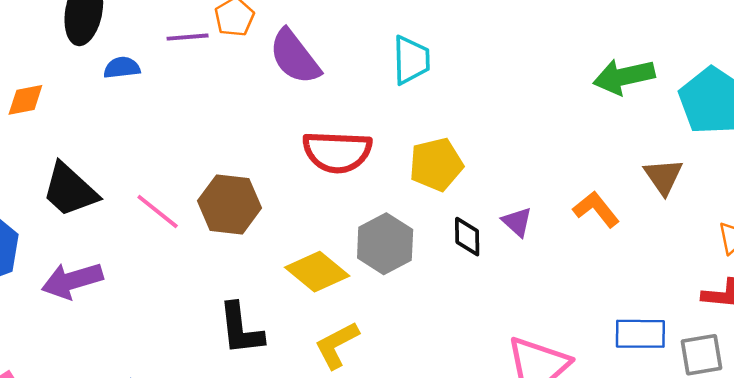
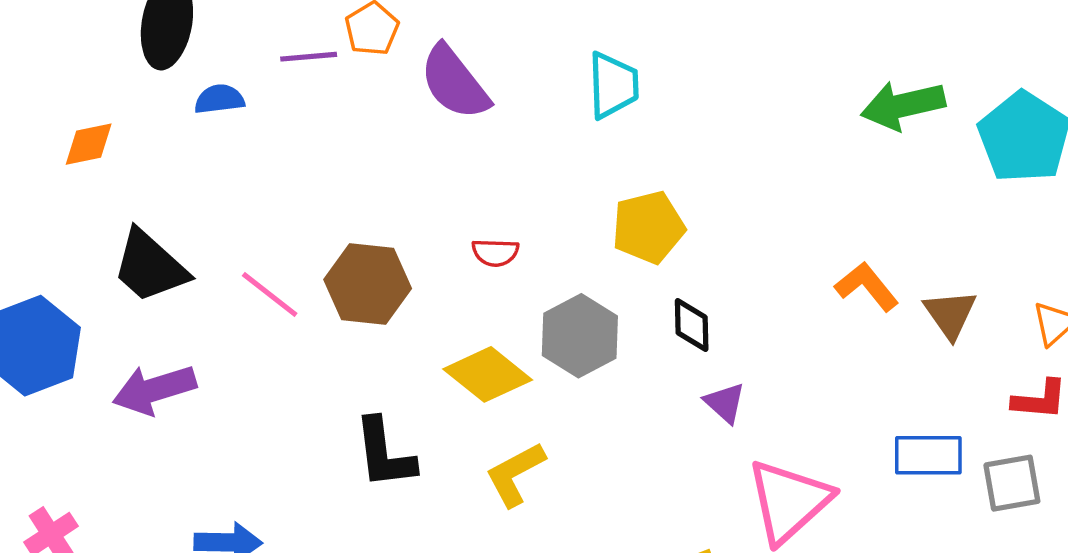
red semicircle: (337, 152) -> (495, 253), moved, size x0.5
brown triangle: (663, 176) -> (950, 314), moved
purple triangle: (517, 222) -> (725, 403), moved

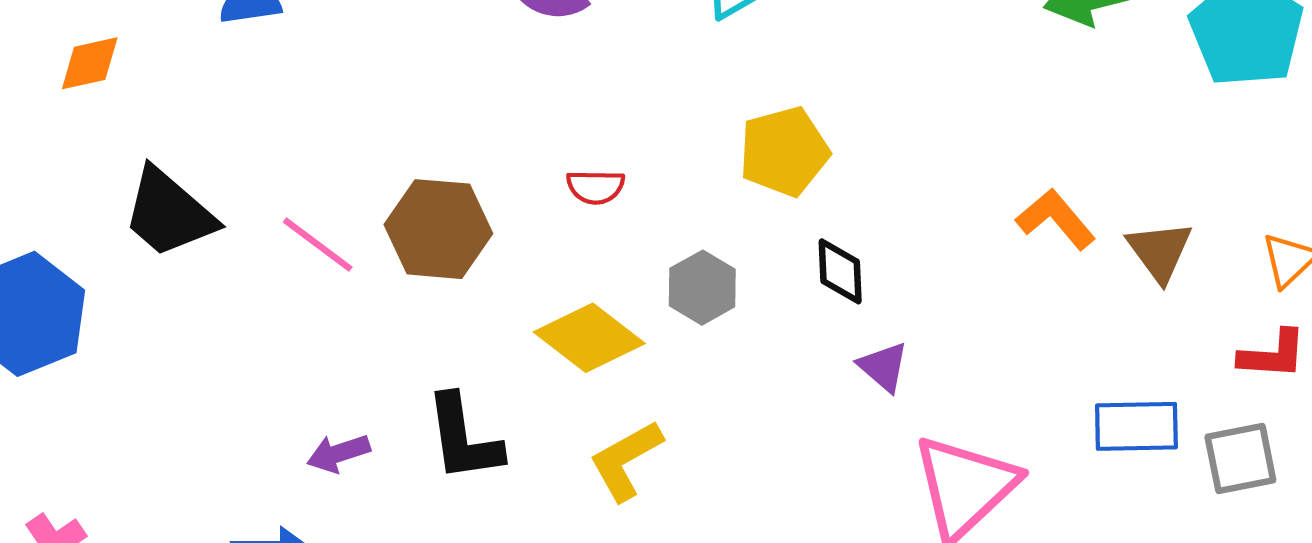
gray hexagon: (580, 336) -> (702, 288), size x0.7
purple arrow: (154, 390) -> (339, 453), moved, size x0.6

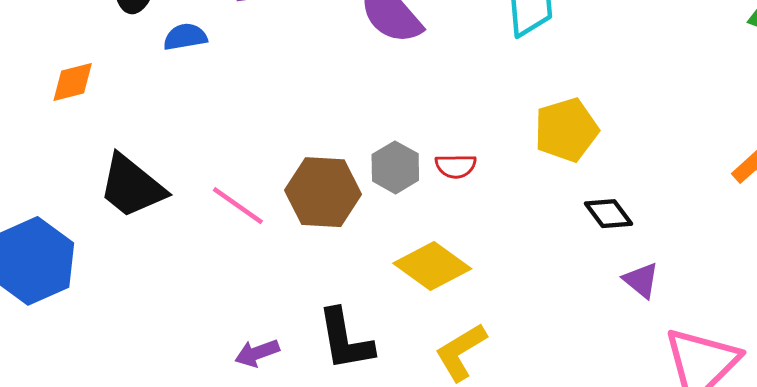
red semicircle: (596, 187) -> (456, 166), moved
black diamond: (840, 271) -> (609, 214), turned -33
gray hexagon: (702, 288) -> (395, 167), moved

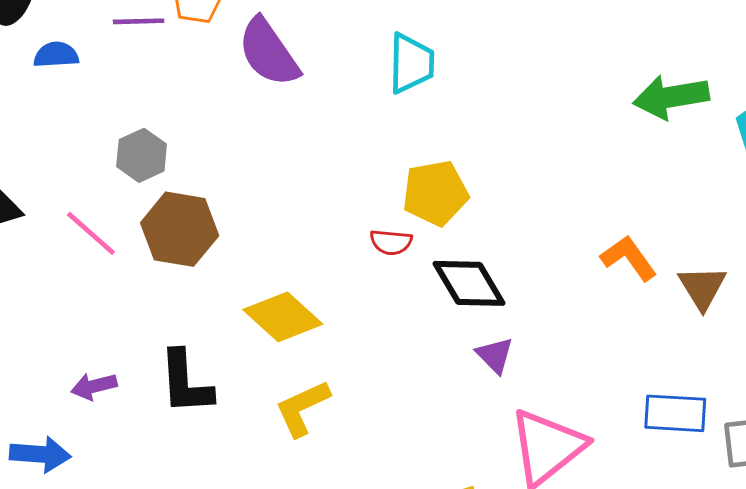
red semicircle: (456, 166) -> (391, 242), moved
gray hexagon: (395, 167) -> (142, 155), moved
black diamond: (609, 214) -> (469, 283), size x1.5

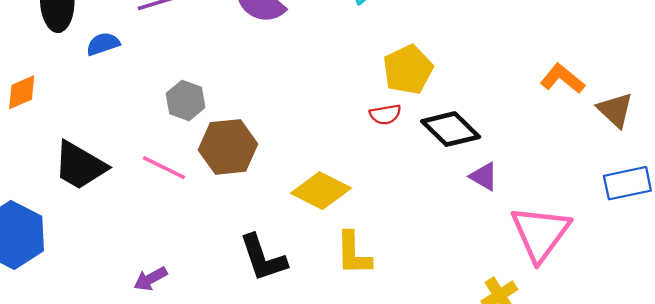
brown triangle: (702, 287) -> (615, 110), moved
purple arrow: (94, 386) -> (150, 279), moved
yellow L-shape: (302, 408) -> (353, 253), turned -51

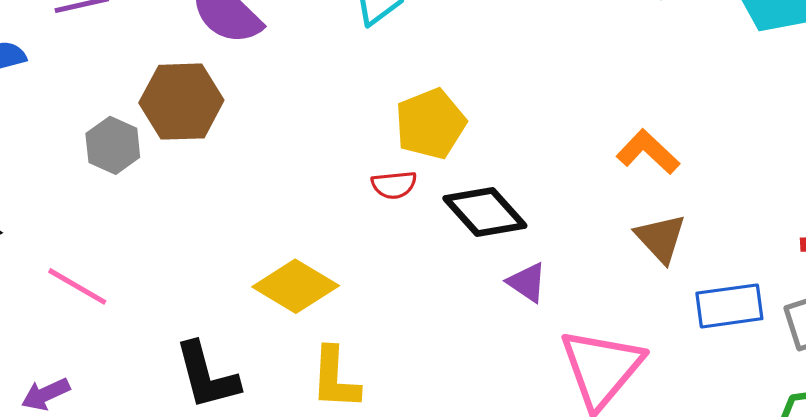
brown triangle: (615, 110) -> (661, 238), moved
brown hexagon: (228, 147) -> (181, 102), moved
pink line: (164, 168) -> (77, 286), moved

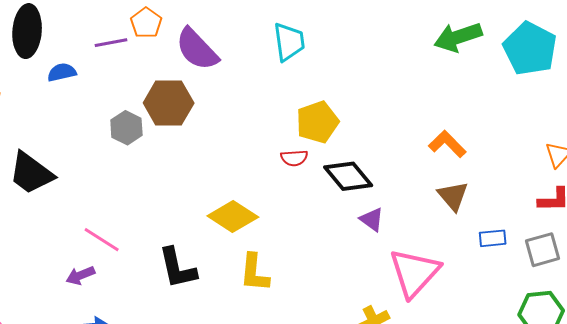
pink line: (77, 286) -> (102, 240), moved
blue rectangle: (729, 306) -> (493, 238), size x0.7

